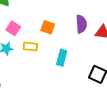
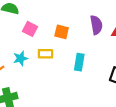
pink square: (13, 28) -> (30, 29), moved

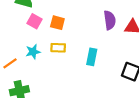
pink square: (30, 29) -> (35, 21), moved
orange square: (62, 32) -> (57, 23), moved

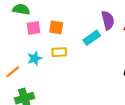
pink square: (35, 21) -> (33, 28), turned -32
cyan rectangle: (92, 57) -> (92, 38), moved, turned 49

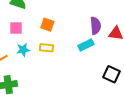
pink square: (33, 28) -> (16, 28), moved
cyan rectangle: (92, 38) -> (86, 45), moved

